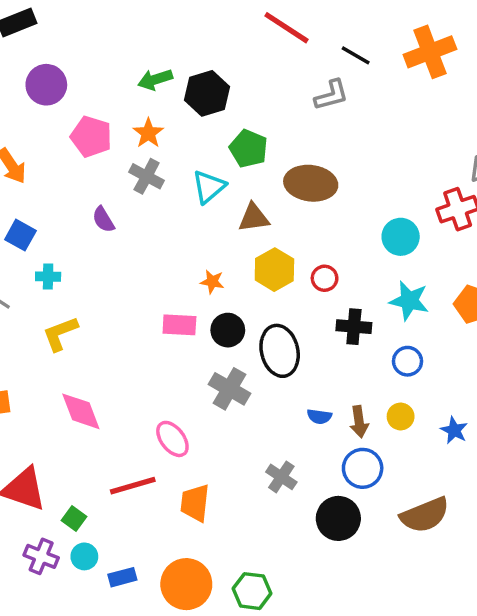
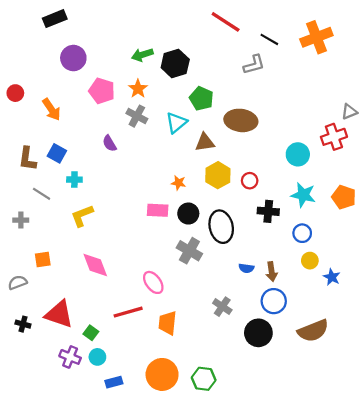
yellow circle: (401, 416) -> (310, 261), moved
blue rectangle: (122, 577) -> (114, 382), moved

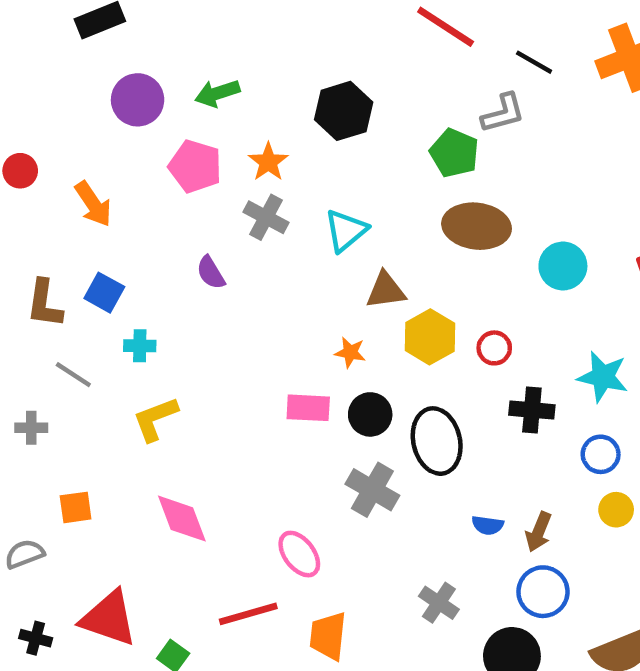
green arrow: (142, 55) -> (217, 93), moved
green pentagon: (201, 99) -> (454, 153), moved
brown triangle: (205, 142) -> (386, 290), moved
cyan circle: (298, 154) -> (563, 266), moved
brown arrow: (272, 272) -> (539, 532), turned 30

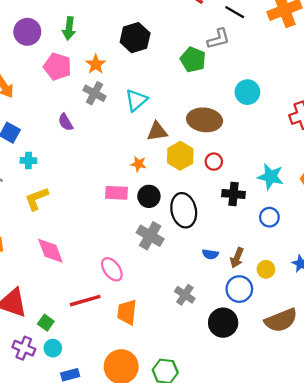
green arrow: (217, 93) -> (69, 28), turned -65
brown ellipse: (477, 226) -> (205, 120), moved
cyan circle: (563, 266) -> (247, 92), moved
yellow circle: (616, 510) -> (266, 269), moved

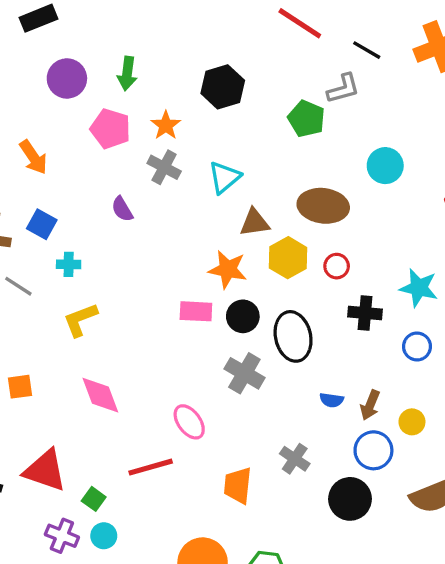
orange star: (139, 164) -> (228, 269), size x1.6
orange trapezoid: (127, 312) -> (238, 486), moved

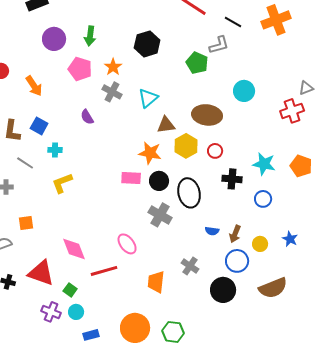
pink diamond: (100, 395) -> (74, 249), moved

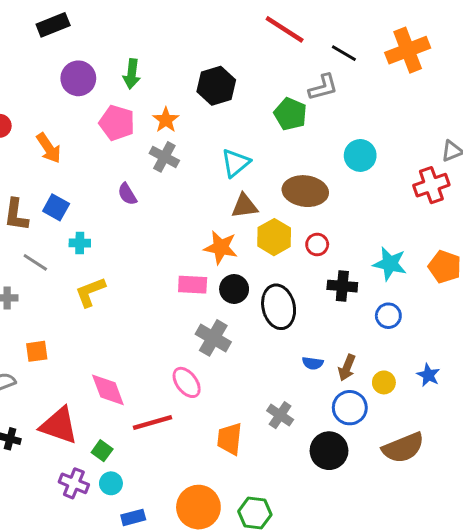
cyan triangle: (148, 98) -> (236, 163), moved
gray cross: (160, 215) -> (213, 338), moved

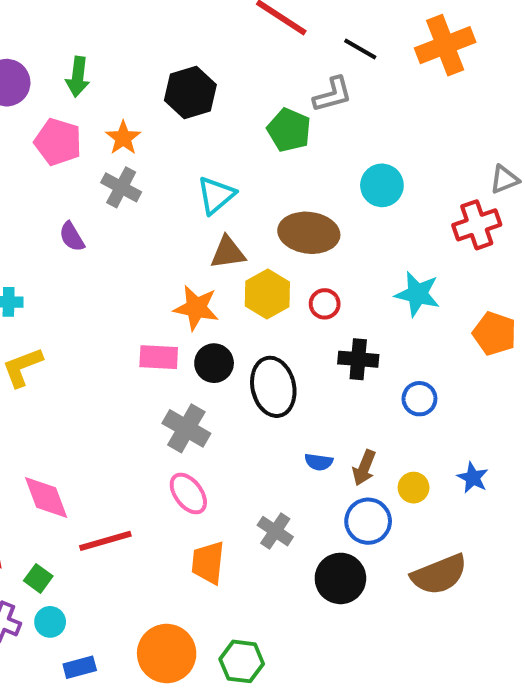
cyan star: (390, 264) -> (417, 294), moved
pink ellipse: (187, 382) -> (188, 494), moved

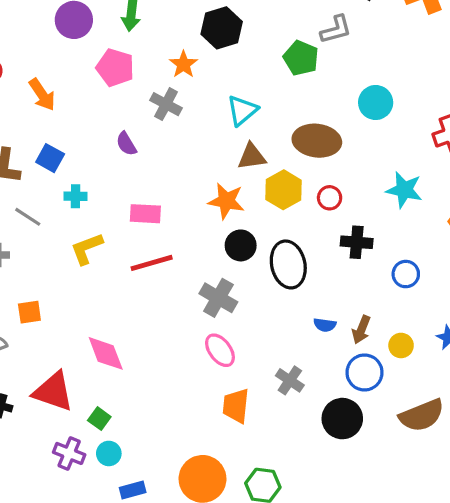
orange star: (123, 138) -> (183, 64), moved
pink rectangle: (159, 357) -> (145, 214), moved
red line: (105, 541) -> (152, 263), moved

